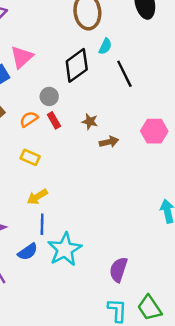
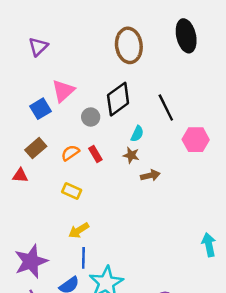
cyan semicircle: (105, 46) -> (137, 134), moved
gray circle: (49, 96) -> (91, 117), moved
pink hexagon: (154, 131) -> (196, 140), moved

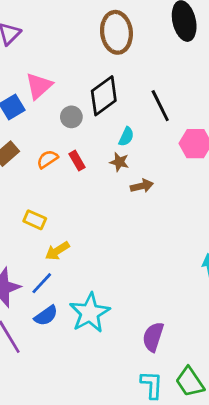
yellow rectangle: (72, 191) -> (35, 220), moved
blue line: (83, 258) -> (42, 283), moved, turned 42

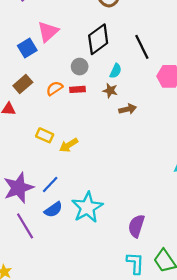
gray circle: (71, 117) -> (80, 67), moved
red rectangle: (77, 161) -> (77, 89), turned -64
yellow arrow: (57, 251) -> (69, 145), moved

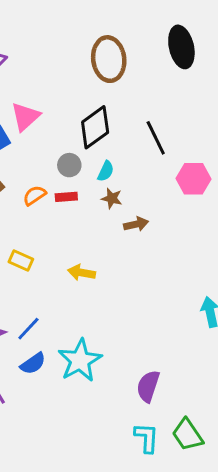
cyan semicircle: (116, 71) -> (106, 171), moved
yellow arrow: (69, 145) -> (81, 273), moved, turned 42

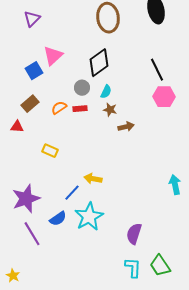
black line: (156, 138) -> (157, 70), moved
yellow arrow: (81, 273) -> (93, 179), moved
blue line: (28, 329) -> (72, 193), moved

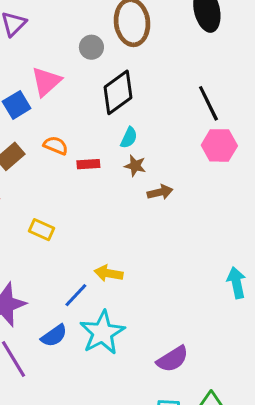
gray circle: (82, 88) -> (91, 47), moved
orange semicircle: (59, 108) -> (56, 145), moved, turned 56
purple semicircle: (134, 234) -> (173, 359), turned -140

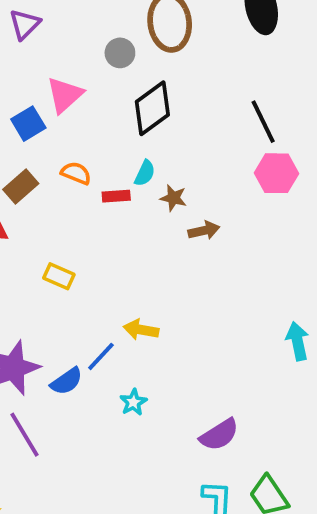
cyan semicircle: (129, 138) -> (145, 173), moved
cyan star: (102, 333) -> (133, 402), size x0.5
blue semicircle: (54, 336) -> (67, 381), moved

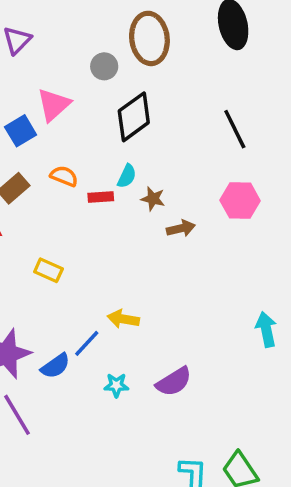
pink hexagon: (277, 173) -> (240, 200), moved
cyan star: (133, 402) -> (116, 385), turned 30
purple semicircle: (219, 435) -> (174, 382), moved

